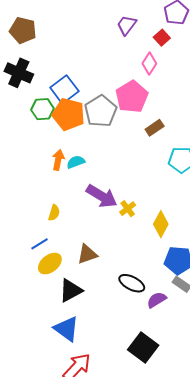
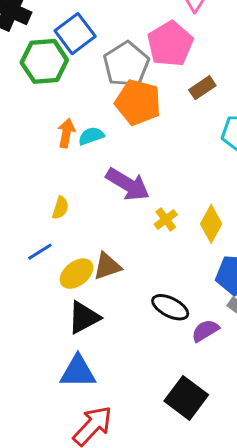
green hexagon: (43, 109) -> (44, 61), size x1.4
orange pentagon: (69, 114) -> (138, 102), moved
yellow cross: (128, 209) -> (166, 219), moved
yellow ellipse: (50, 264) -> (77, 274), moved
blue triangle: (66, 329) -> (78, 372), turned -36

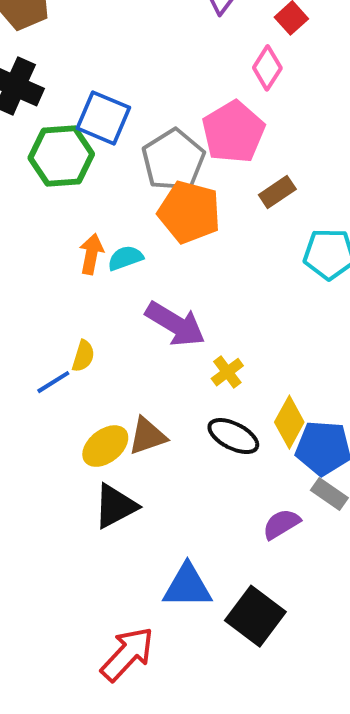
blue square: (75, 34) -> (103, 118), turned -30
yellow diamond: (211, 224) -> (289, 422), moved
blue line: (40, 252) -> (53, 382), moved
black ellipse: (170, 307) -> (233, 436), moved
blue triangle: (78, 372) -> (187, 586), moved

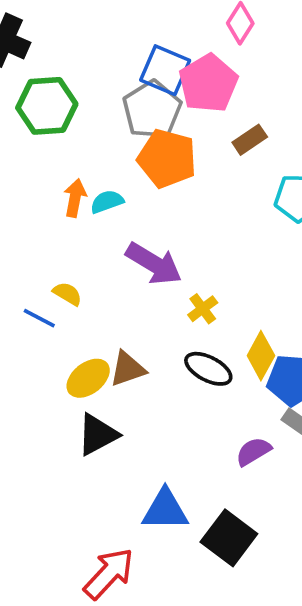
blue square: (103, 118) -> (165, 70), moved
yellow semicircle: (83, 356) -> (67, 294), turned -76
blue line: (53, 382) -> (39, 318), turned 60

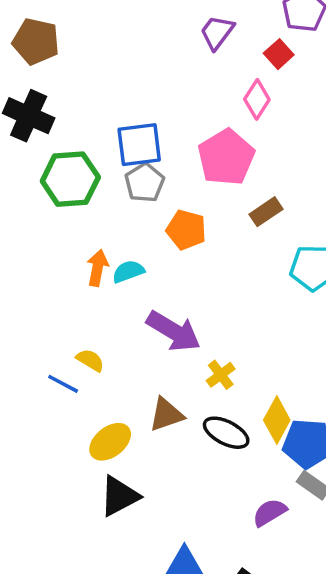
blue square: (165, 70) -> (139, 145), moved, turned -30
gray pentagon: (152, 110) -> (145, 183), moved, size x0.7
orange pentagon: (167, 158) -> (186, 230), size x0.7
brown triangle: (128, 369) -> (166, 415), moved

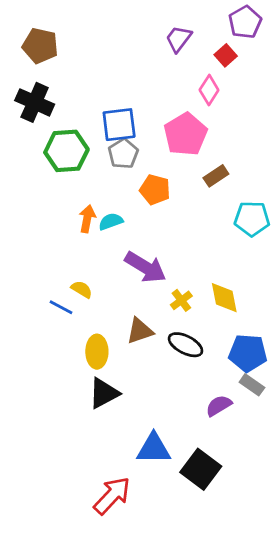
yellow diamond: (277, 420) -> (224, 298), moved, turned -40
yellow ellipse: (110, 442) -> (97, 352), turned -52

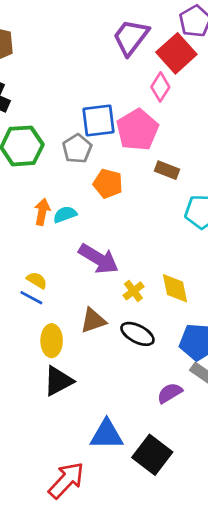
purple trapezoid: (179, 39) -> (131, 37), size x1.4
red square: (226, 55) -> (176, 53), size x1.8
blue square: (119, 125) -> (99, 120), moved
brown rectangle: (216, 176) -> (167, 170), turned 55
blue line: (61, 307) -> (31, 298), moved

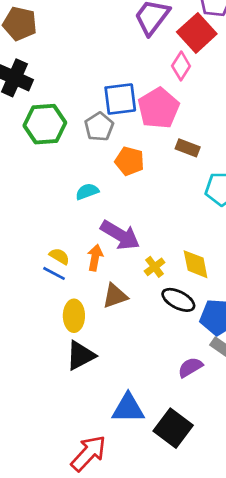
orange arrow: (42, 212) -> (95, 258), moved
black ellipse: (137, 334) -> (178, 300), moved

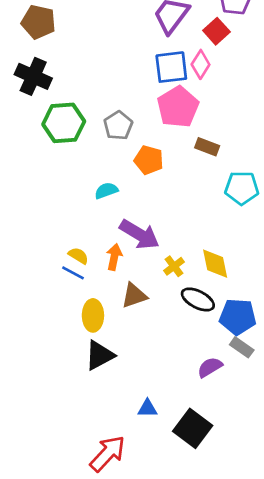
red square: (197, 33) -> (216, 31), size x0.7
blue square: (120, 99) -> (171, 67), moved
blue triangle: (128, 408) -> (147, 408), size x0.6

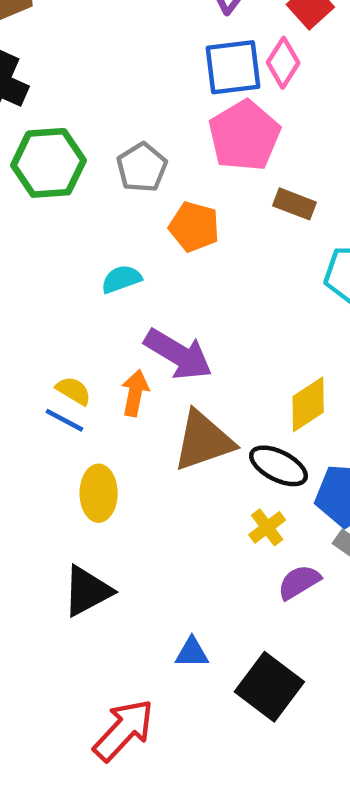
yellow diamond: (215, 264) -> (308, 404), turned 68
yellow cross: (174, 266) -> (267, 527), moved
brown triangle: (134, 296) -> (203, 441), moved, size x1.4
black triangle: (100, 355) -> (87, 591), moved

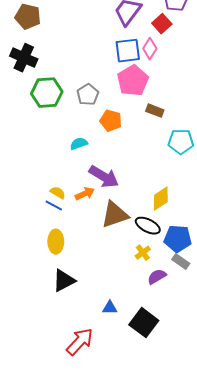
orange arrow: (135, 393) -> (85, 194), turned 54
yellow ellipse: (99, 493) -> (56, 242), moved

